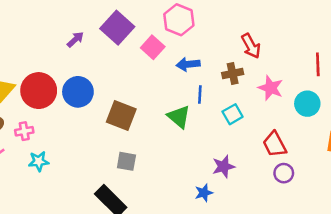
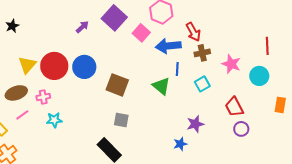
red arrow: (251, 46) -> (193, 32), moved
blue arrow: (188, 64) -> (168, 46), size x1.4

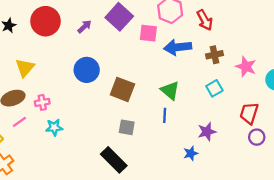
red arrow: (193, 32) -> (205, 20), moved
pink square: (141, 33) -> (148, 33), turned -36
red circle: (54, 66) -> (45, 21), moved
blue line: (177, 69) -> (165, 115), moved
red trapezoid: (234, 107) -> (249, 113), turned 45

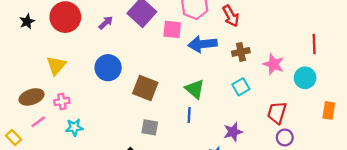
yellow triangle: (25, 68) -> (56, 65), moved

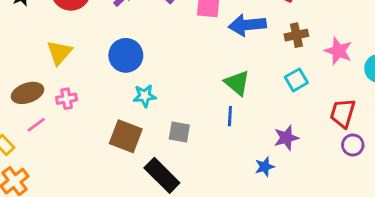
brown square: (145, 88) -> (126, 136), moved
cyan star: (74, 127) -> (145, 96), moved

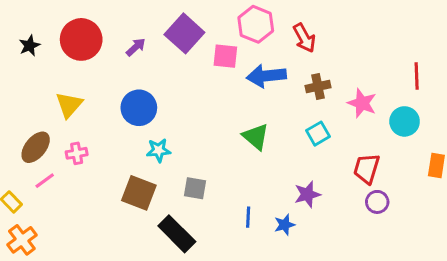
brown ellipse: (28, 93) -> (36, 147), turned -32
blue line: (230, 116) -> (248, 217), moved

